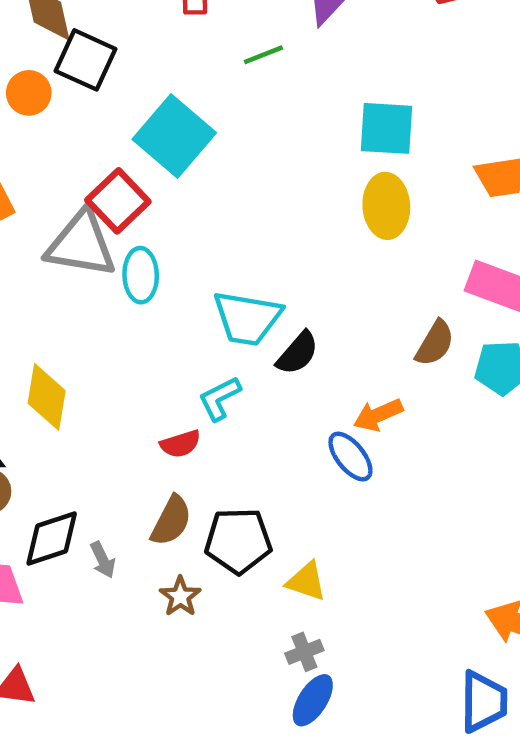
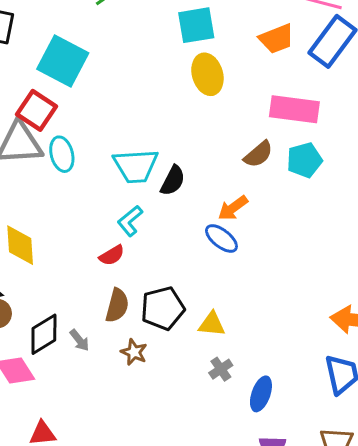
brown semicircle: (435, 343) -> (258, 154), turned 32
blue ellipse: (313, 700) -> (261, 394), moved

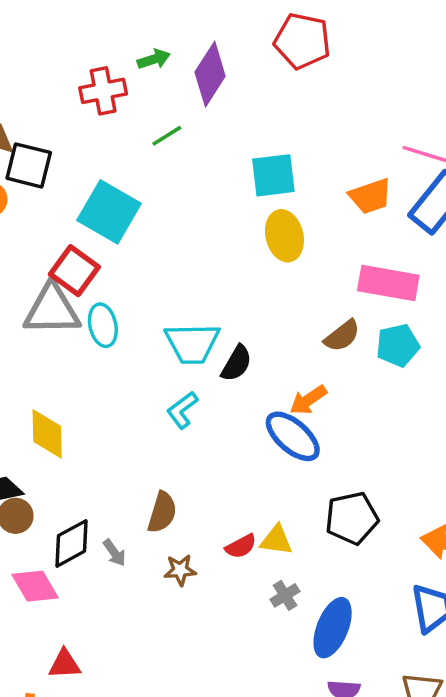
blue ellipse: (221, 238) -> (293, 436), size x1.4
red semicircle: (112, 255) -> (241, 546), moved
black pentagon: (163, 308) -> (352, 518), moved
brown star: (134, 352) -> (180, 570), turned -30
blue ellipse: (261, 394) -> (333, 628), size x1.4

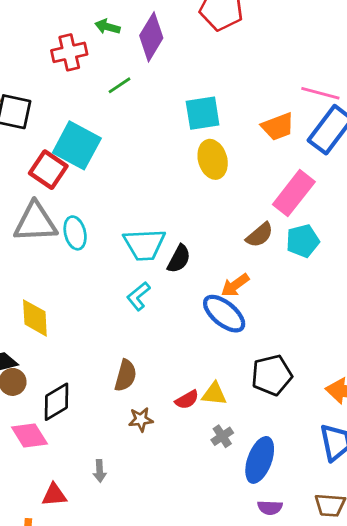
green arrow: (154, 59) -> (107, 27), turned -145
red square: (74, 271) -> (48, 170), moved
pink rectangle: (388, 283) -> (294, 193), turned -60
gray arrow: (114, 553) -> (100, 471), moved, turned 35

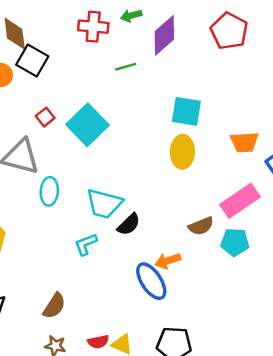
green arrow: (107, 27) -> (131, 16), turned -48
cyan square: (77, 145) -> (87, 125), moved
red square: (48, 170) -> (45, 117), size x0.6
cyan ellipse: (75, 233) -> (49, 191), moved

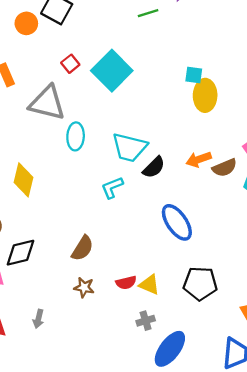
cyan square: (186, 111) -> (194, 75), moved, size x0.6
orange arrow: (168, 261) -> (199, 159), moved

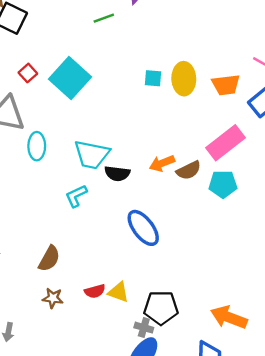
yellow ellipse: (205, 95) -> (184, 79), moved
black semicircle: (154, 167) -> (117, 173), turned 55
black pentagon: (200, 283) -> (161, 308), moved
gray cross: (146, 321) -> (144, 328), moved, turned 36

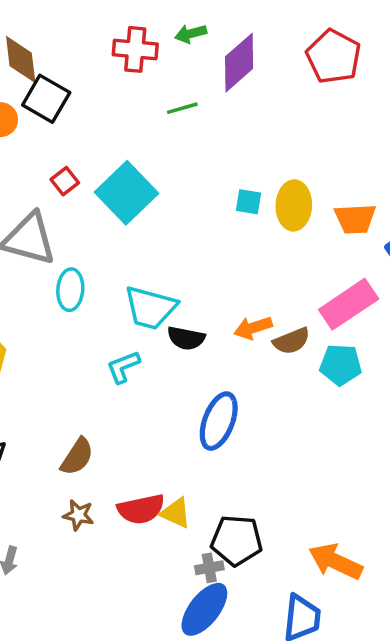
blue ellipse: (143, 228) -> (219, 421), turned 54
red semicircle: (95, 291) -> (141, 509), size x1.5
gray cross: (144, 328) -> (209, 568), turned -30

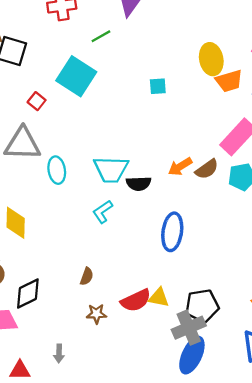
cyan square: (126, 193) -> (76, 76), moved
yellow ellipse: (294, 205) -> (211, 59), moved
brown semicircle: (77, 457) -> (87, 276), size x0.7
gray cross: (209, 568) -> (189, 328), size x1.8

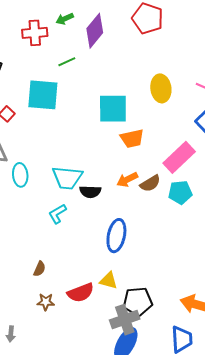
cyan square: (76, 76) -> (43, 95), turned -32
orange trapezoid: (229, 81) -> (132, 139), moved
cyan square: (158, 86) -> (113, 109), size x2.0
yellow triangle: (159, 298) -> (109, 281), moved

